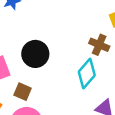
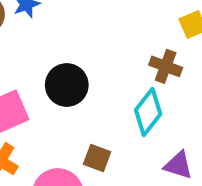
brown square: (23, 92) -> (97, 158), moved

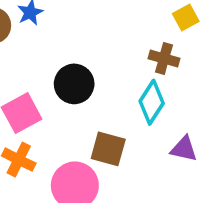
brown square: (97, 158) -> (108, 149), size x1.4

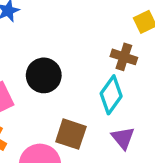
purple triangle: (184, 149) -> (123, 138), moved, turned 35

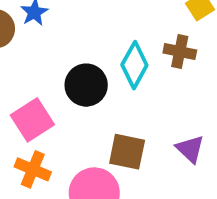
cyan diamond: (111, 95) -> (134, 65), moved

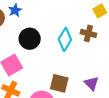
black circle: (86, 85) -> (30, 39), moved

